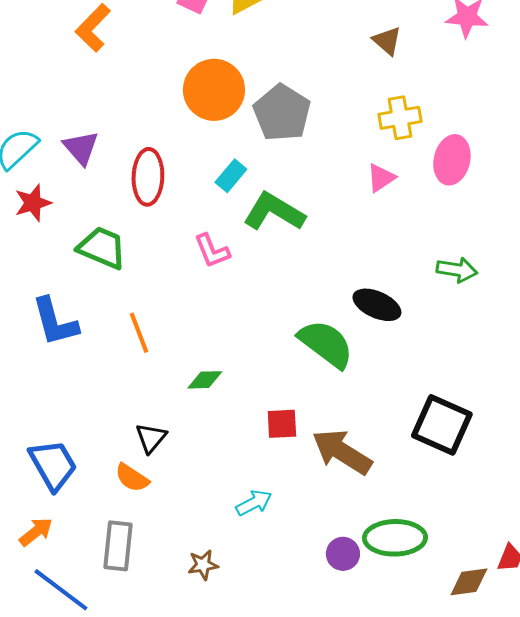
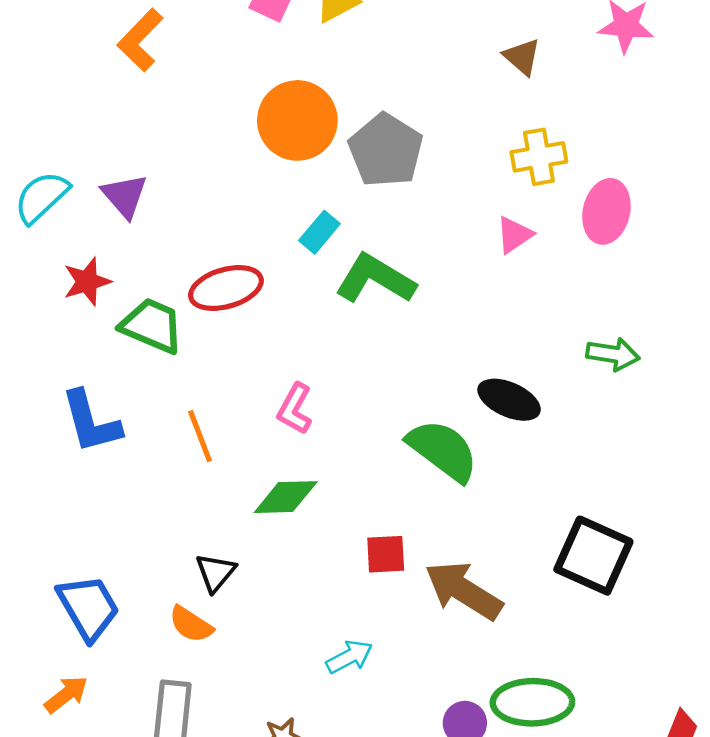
red ellipse: (148, 177) -> (226, 288), moved, turned 72
red star: (33, 203) -> (87, 282), moved
pink L-shape: (212, 251) -> (295, 409), moved, turned 51
green diamond: (205, 380) -> (286, 497), size x1.4

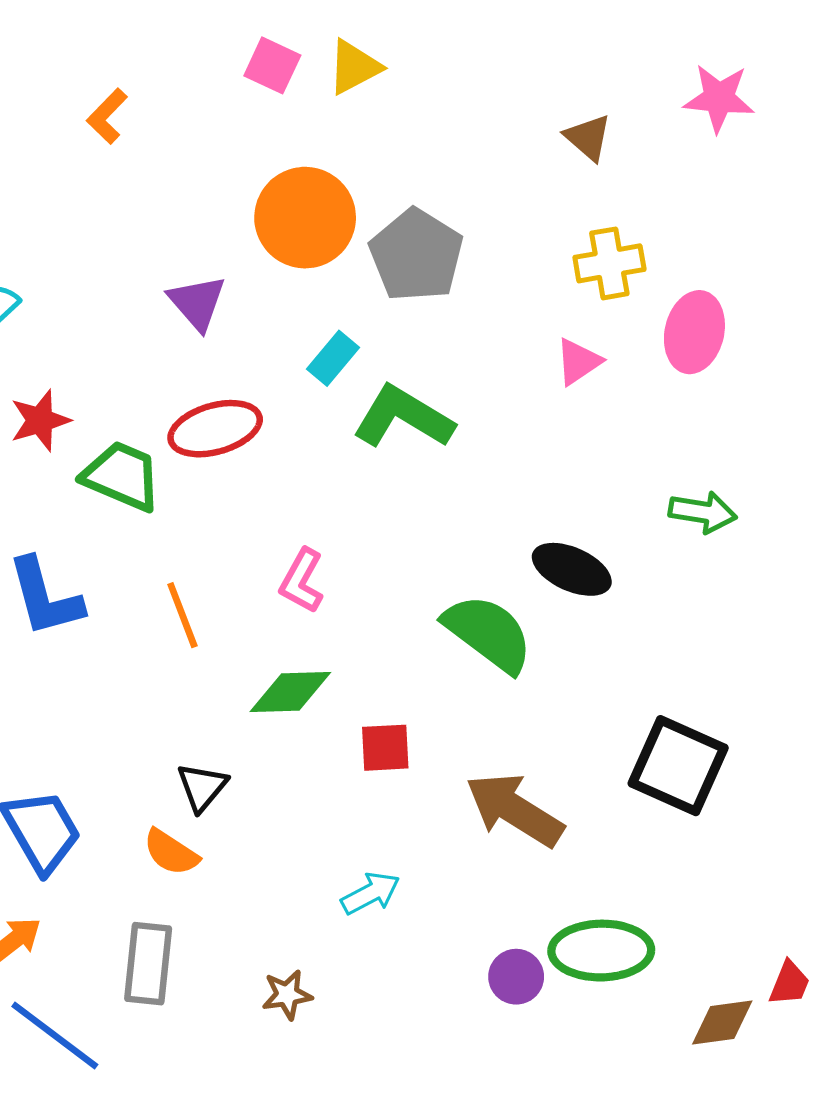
orange L-shape: (140, 40) -> (107, 116), size x0.7
purple triangle: (125, 196) -> (197, 303), moved
red square: (386, 554) -> (385, 748), moved

